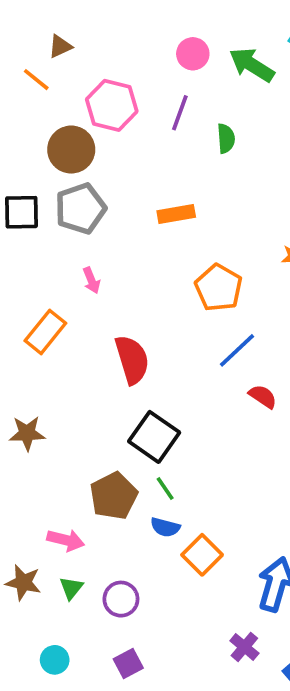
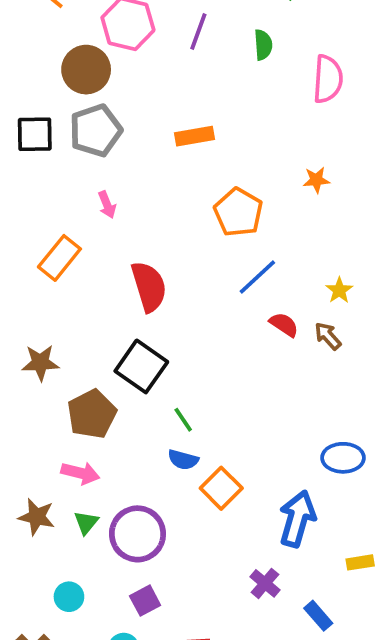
green semicircle: (226, 139) -> (263, 45), moved
black square: (154, 437) -> (141, 366), moved
brown pentagon: (114, 496) -> (92, 414), moved
purple circle: (121, 599) -> (137, 534), size x1.5

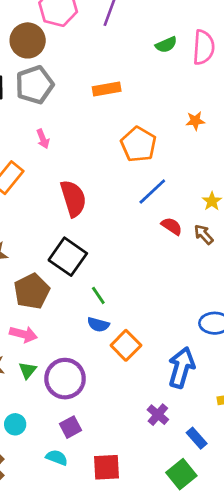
green semicircle: (263, 45) -> (166, 45), moved, turned 70

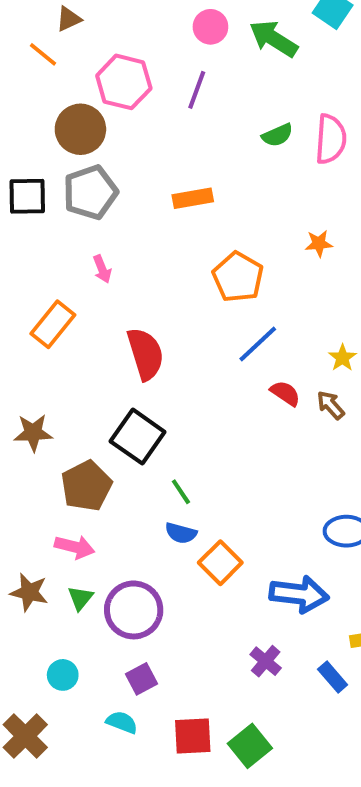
blue arrow: (181, 367) -> (299, 594), turned 81
blue rectangle: (197, 438) -> (333, 677), moved
green square: (181, 474) -> (250, 746), moved

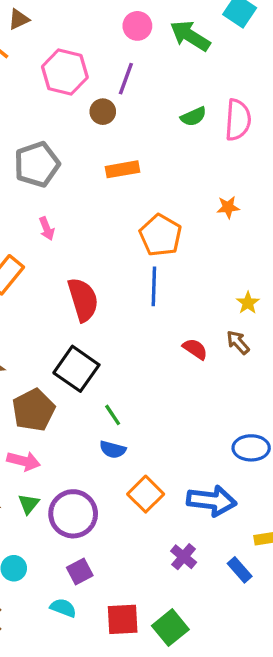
brown circle: (80, 129) -> (103, 112), moved, size x0.6
blue line: (258, 344) -> (154, 286), moved, turned -45
red semicircle: (285, 393) -> (195, 349), moved
orange square: (220, 563) -> (146, 494), moved

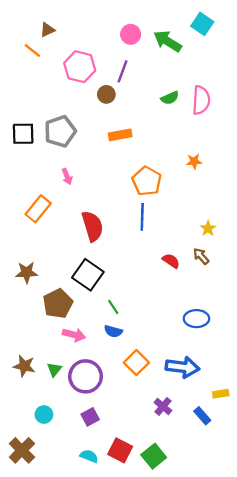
blue ellipse: (251, 448) -> (196, 319), moved
pink arrow: (24, 461) -> (74, 335), moved
cyan semicircle: (63, 608) -> (89, 456), moved
red square: (123, 619) -> (120, 450), turned 30

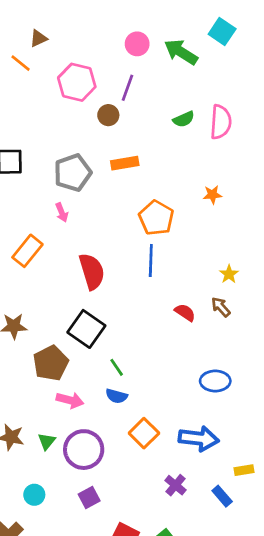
gray pentagon: (60, 131) -> (73, 173), moved

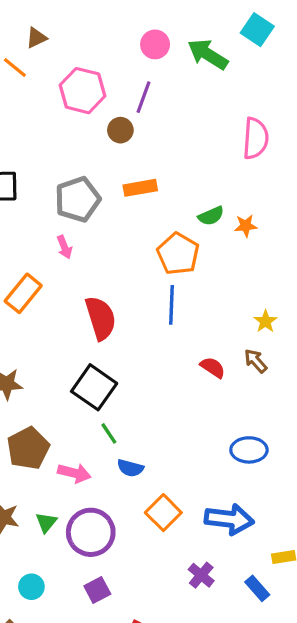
green semicircle: (184, 119) -> (211, 216), moved
brown pentagon: (51, 363) -> (28, 448), moved
green line: (117, 367) -> (109, 433), moved

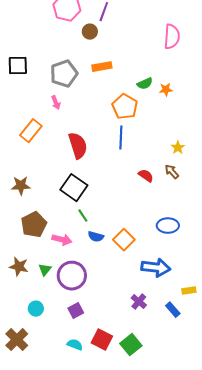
orange square: (163, 513) -> (124, 240), moved

